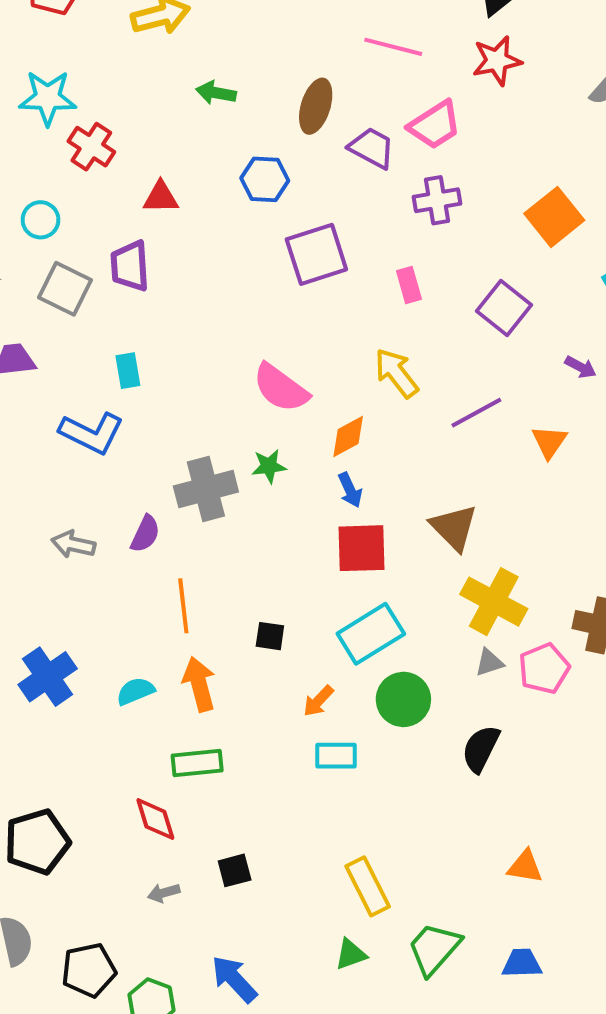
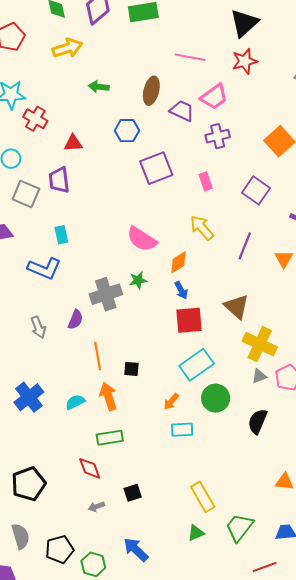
purple line: (476, 413) -> (245, 246), turned -36
gray arrow: (73, 544) -> (38, 327), turned -120
black square: (270, 636) -> (131, 369), moved

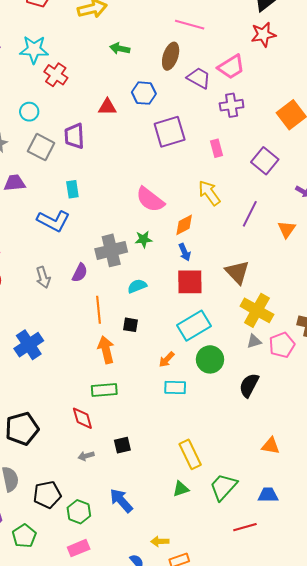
pink line: (190, 57) -> (190, 25), moved
red triangle: (73, 143) -> (107, 107), moved
cyan semicircle: (75, 402) -> (137, 286), moved

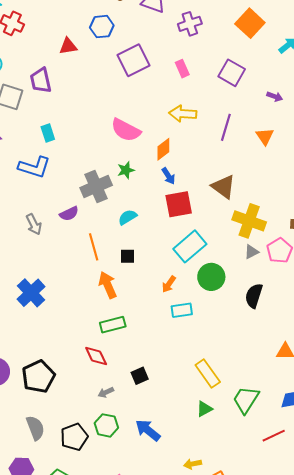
yellow arrow: (209, 193) -> (183, 114), turned -40
purple semicircle: (80, 273) -> (69, 214), turned 48
green hexagon: (79, 512) -> (106, 425), moved

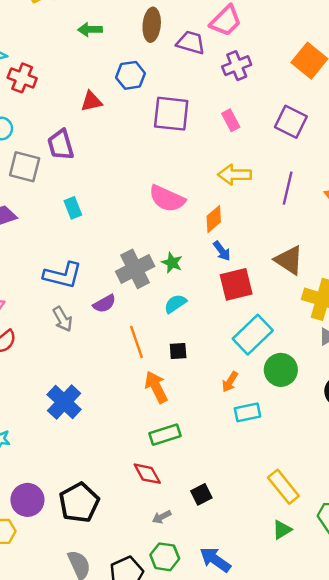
purple square: (133, 60) -> (171, 114), turned 36
blue L-shape: (34, 167) -> (63, 275), moved
green star: (126, 170) -> (172, 263), moved, turned -30

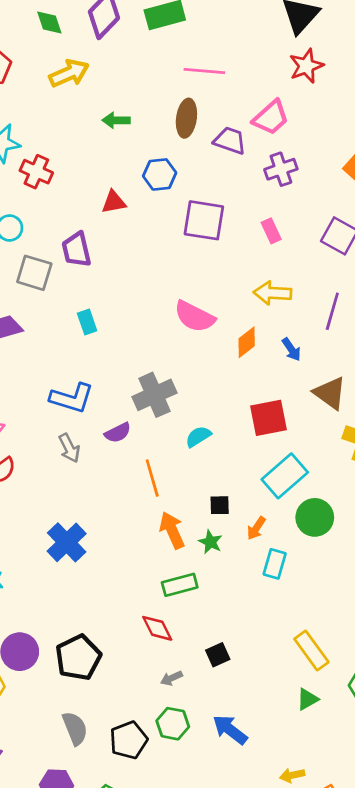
blue arrow: (222, 251) -> (291, 349), moved
green star: (172, 263) -> (210, 542), moved
black square: (178, 351) -> (220, 505), moved
cyan rectangle: (248, 412) -> (275, 564), turned -65

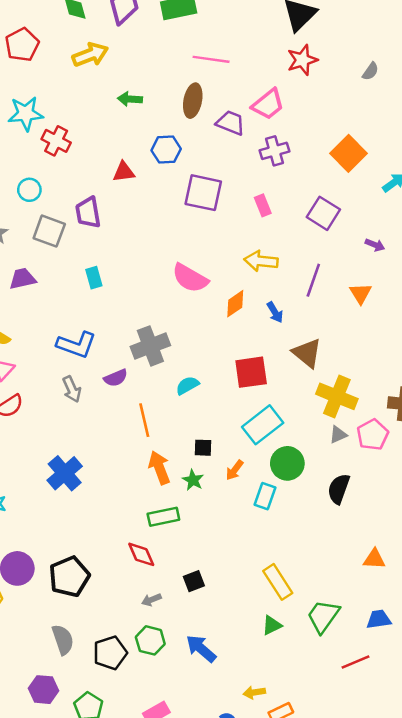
cyan rectangle: (275, 564) -> (265, 496), moved

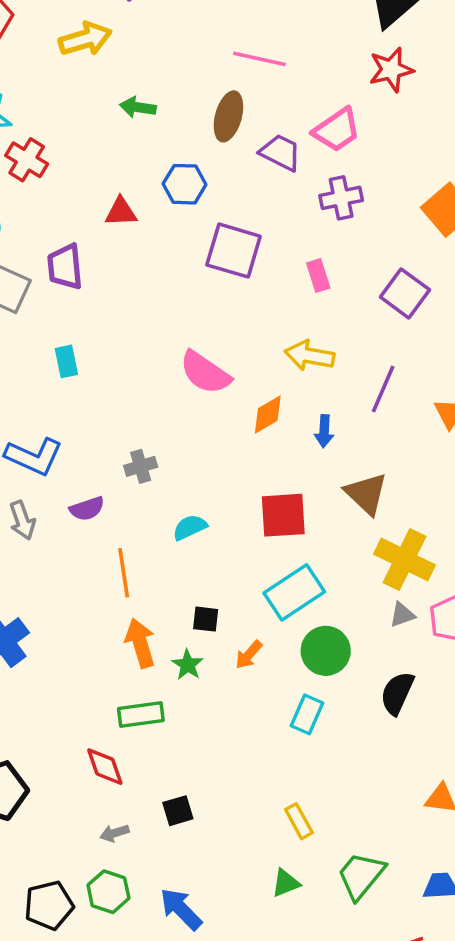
blue arrow: (275, 312) -> (324, 431), turned 30
gray cross: (150, 346) -> (141, 466), size x0.6
cyan rectangle: (265, 496) -> (307, 714), moved
yellow rectangle: (278, 582) -> (299, 821), size x0.7

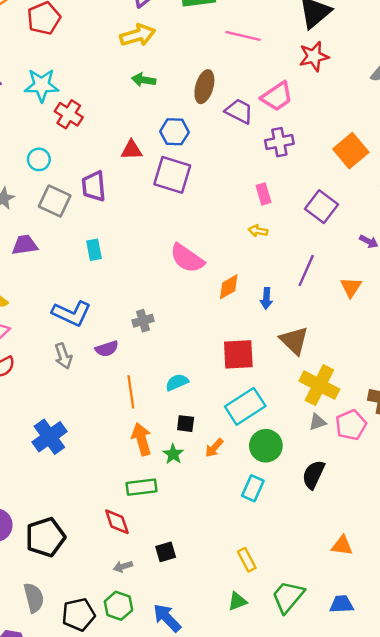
yellow arrow: (85, 39) -> (138, 35), moved
pink line: (259, 59) -> (243, 36), moved
purple square: (234, 251) -> (172, 175), moved
yellow arrow: (309, 356) -> (258, 231), moved, size x0.6
cyan semicircle: (190, 527) -> (177, 382), moved

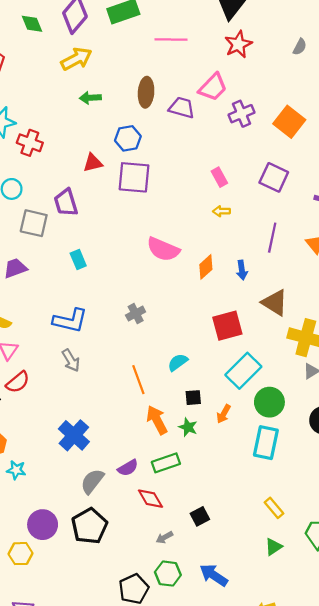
purple cross: (279, 142) -> (242, 114), moved
purple semicircle: (107, 349) -> (128, 468), moved
cyan rectangle: (253, 488) -> (266, 443), size x1.4
gray semicircle: (34, 598) -> (92, 481), moved, turned -116

